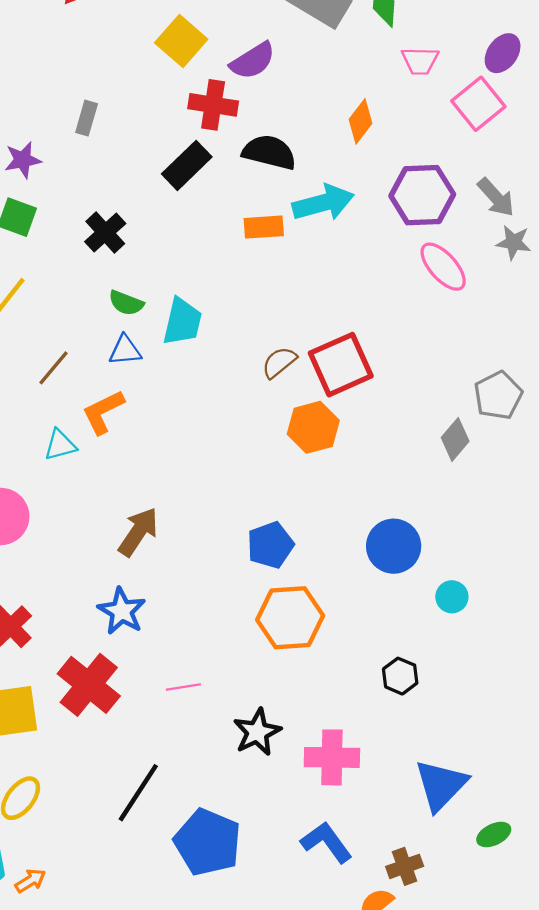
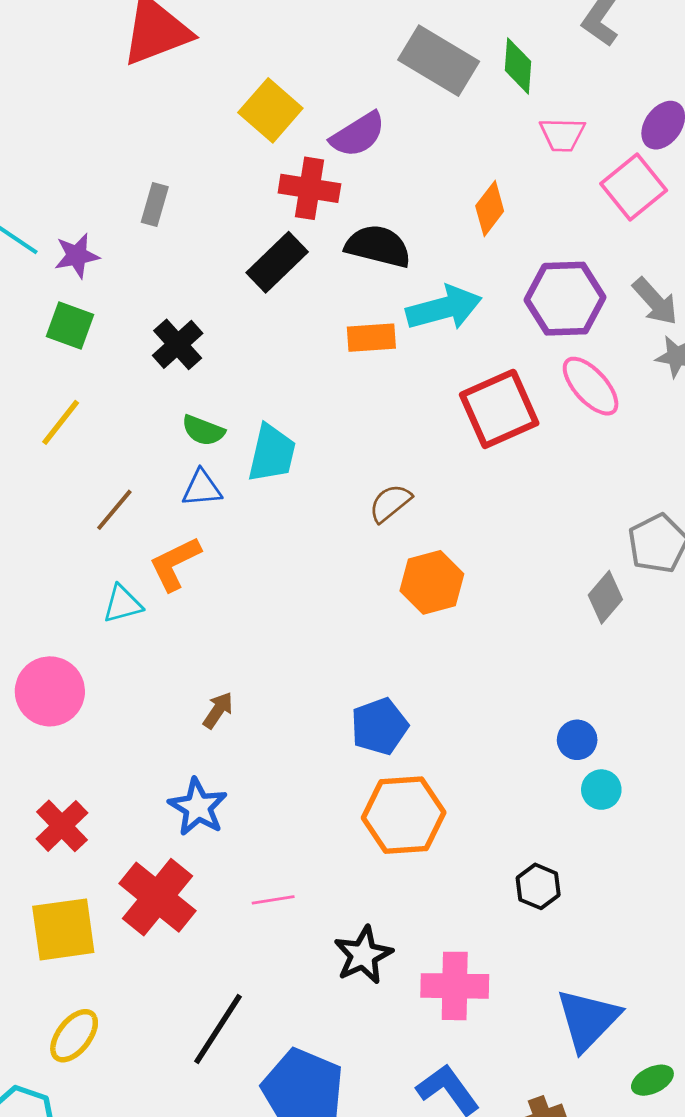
red square: (341, 365) -> (499, 409), moved
brown arrow: (138, 532) -> (218, 710), size x0.6
blue circle: (394, 546) -> (577, 740), moved, size x0.6

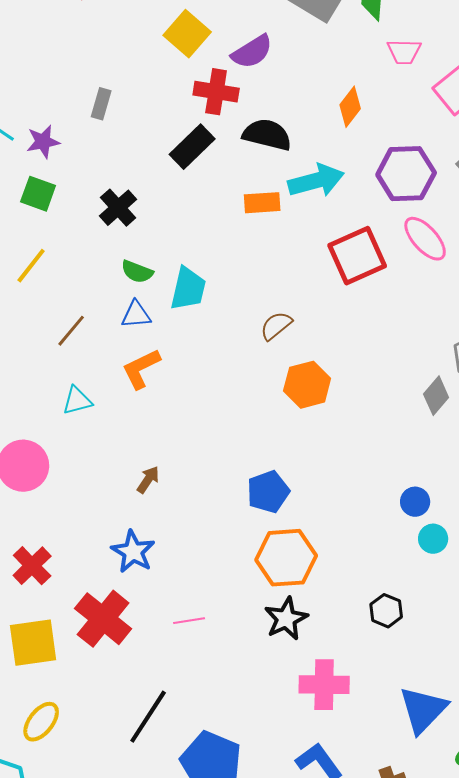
orange L-shape: (175, 564) -> (141, 369), moved
black star: (363, 955) -> (286, 619), moved

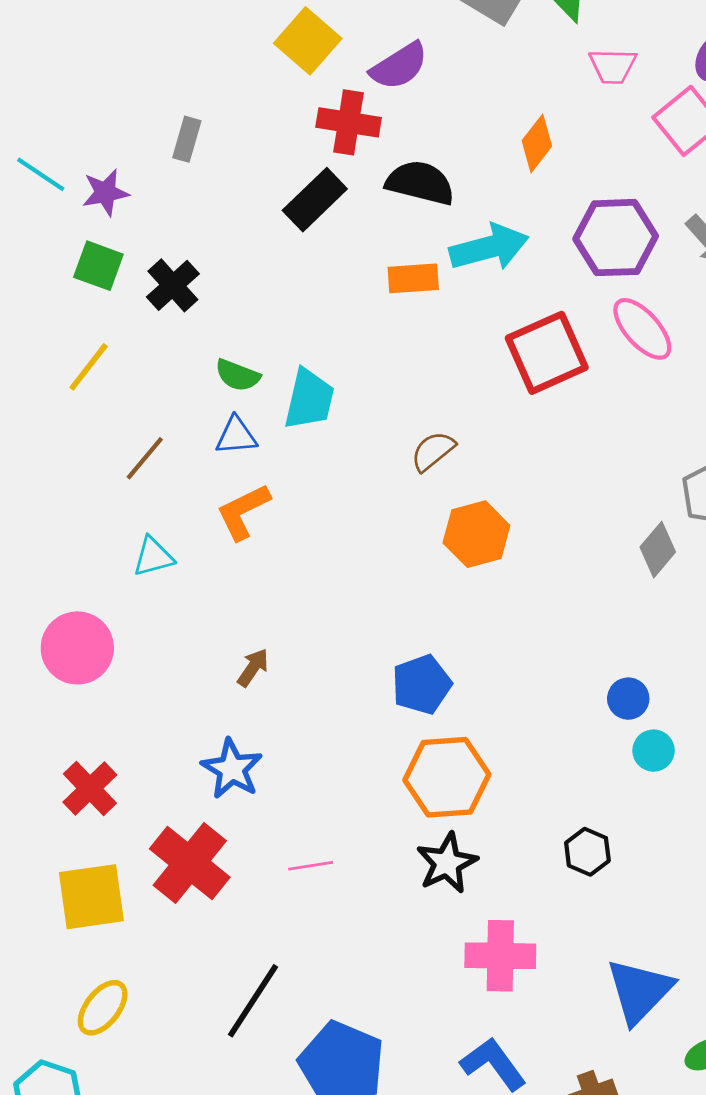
black cross: (118, 208) -> (173, 285), moved

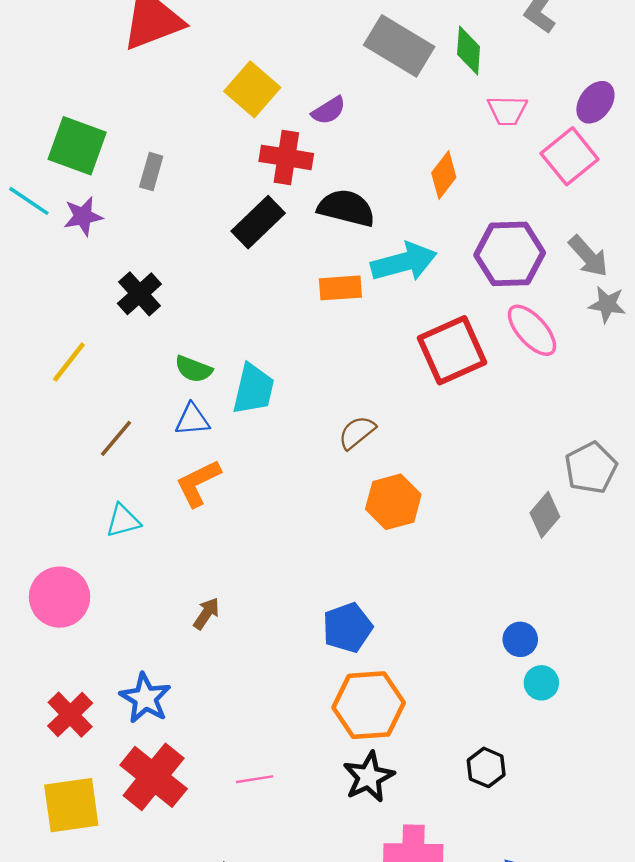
purple semicircle: (399, 66) -> (329, 110), size x0.7
green square: (98, 266) -> (77, 146), moved, size x1.4
blue star: (232, 769) -> (145, 698), moved

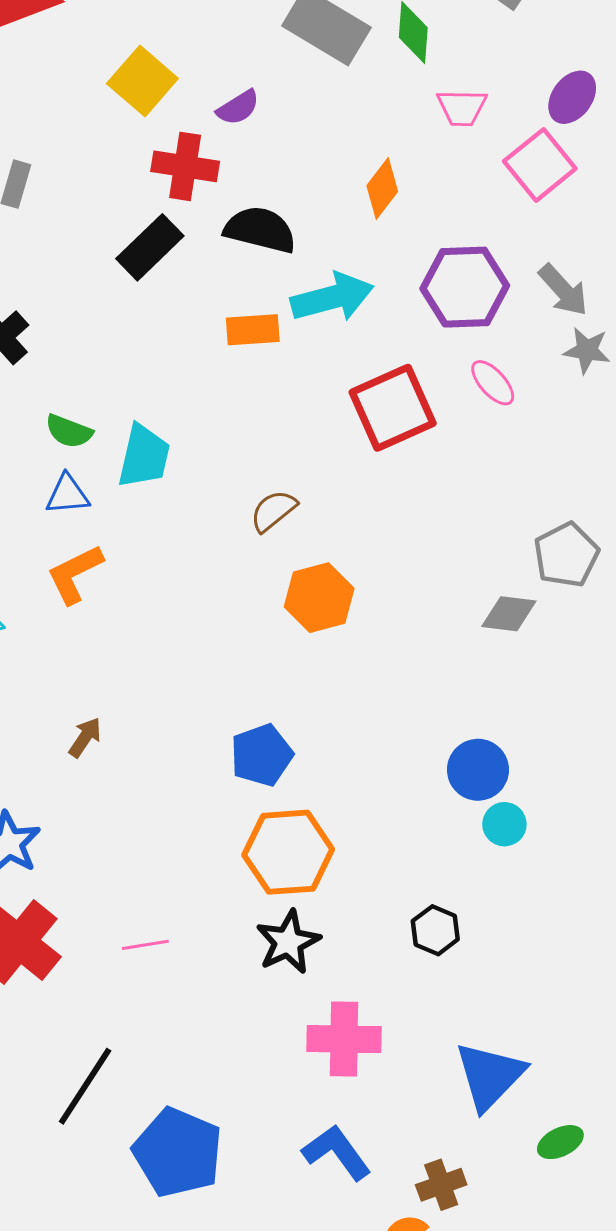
pink ellipse: (532, 330) -> (493, 383), size x0.7
gray diamond: (545, 515) -> (509, 614), turned 57
blue circle: (520, 639) -> (478, 770), size x1.4

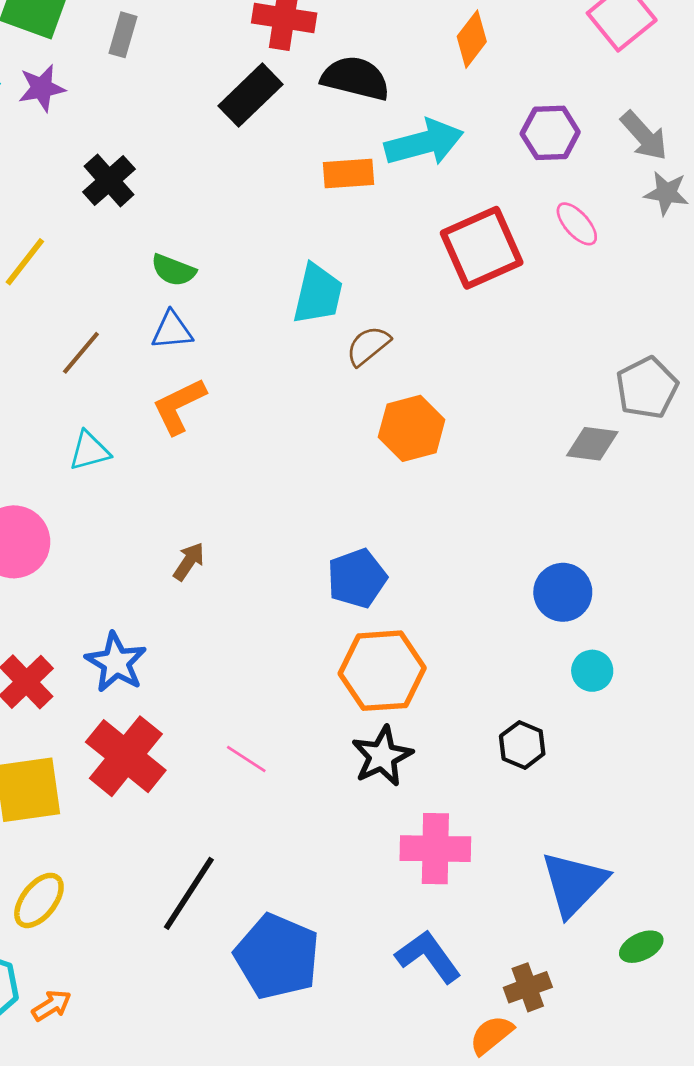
purple hexagon: (465, 287) -> (550, 133), size x0.7
cyan trapezoid: (144, 456) -> (318, 294), moved
cyan circle: (504, 824) -> (592, 671), moved
pink line: (145, 945) -> (246, 759), turned 42

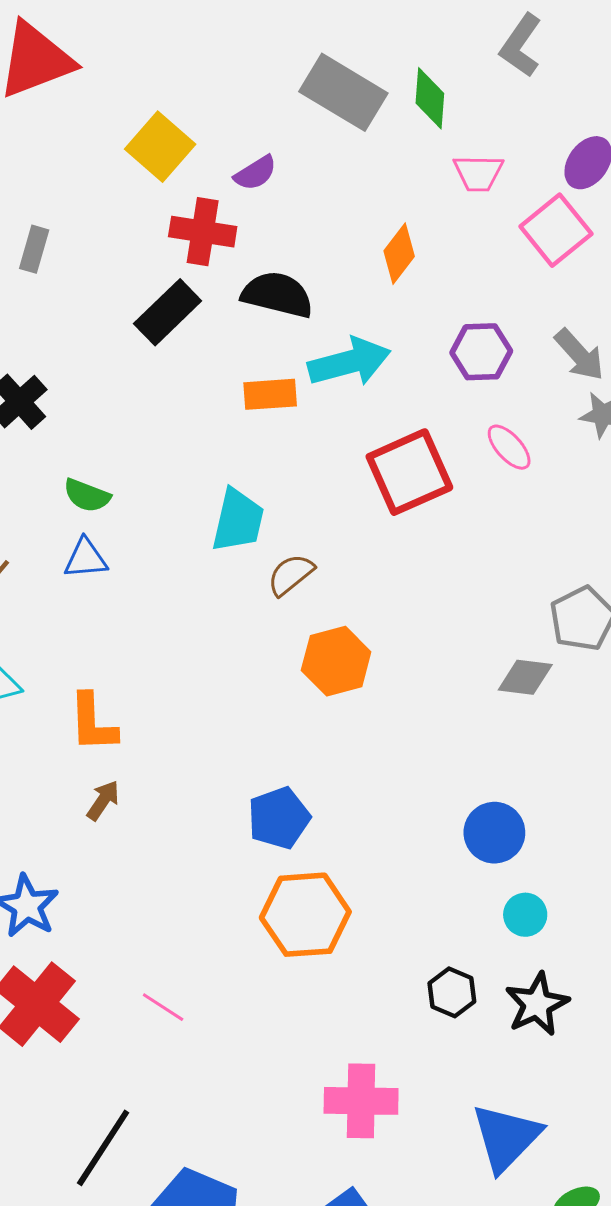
orange L-shape: (179, 406) -> (93, 723), moved, turned -66
black star: (382, 756) -> (537, 1004), moved

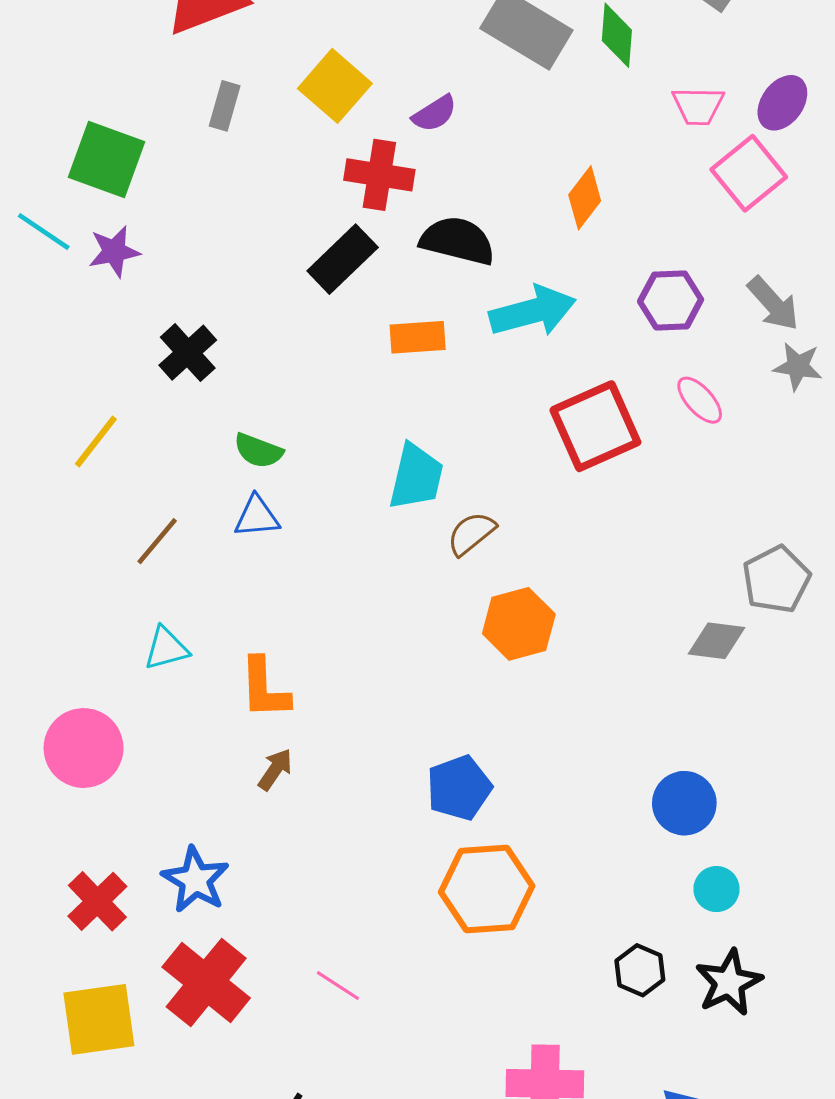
pink trapezoid: (478, 173) -> (698, 106), moved
gray rectangle: (34, 249) -> (225, 106), moved
orange rectangle: (270, 394) -> (418, 337), moved

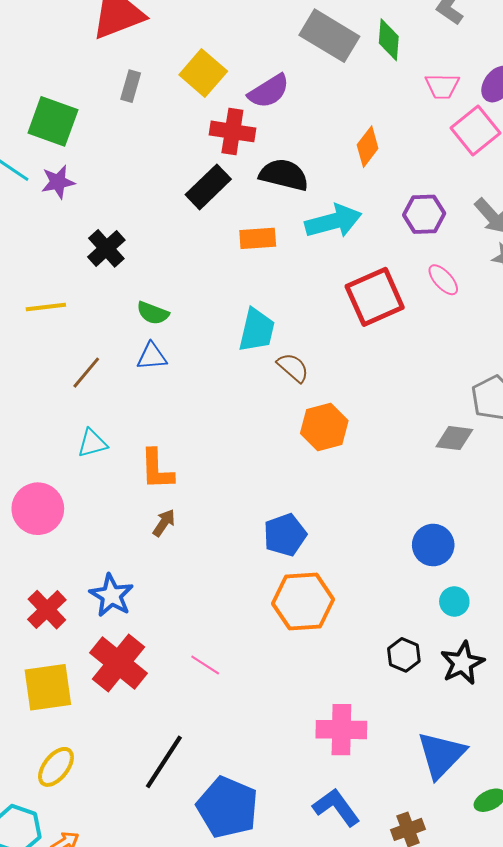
purple semicircle: (435, 114) -> (269, 91), size x1.4
yellow line: (96, 441) -> (46, 307), turned 45
brown semicircle: (471, 533) -> (293, 368), turned 80

